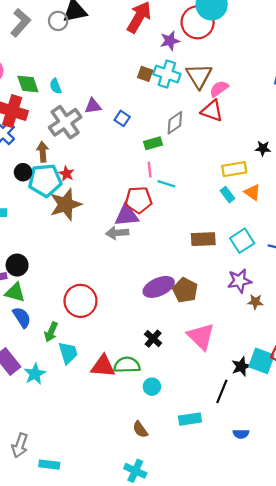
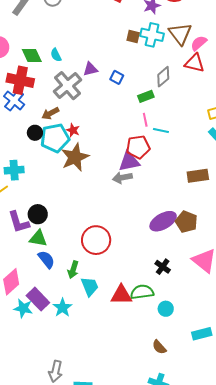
brown arrow: (43, 152) -> (50, 113), turned -108

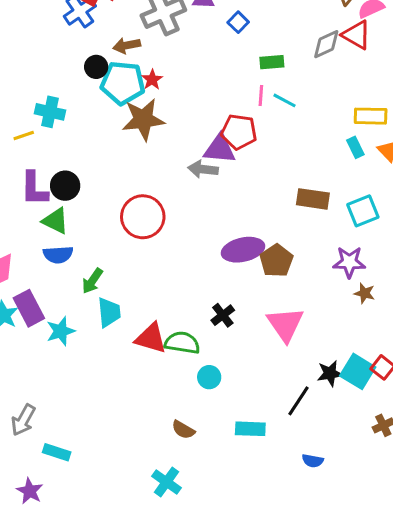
gray diamond: (163, 77) -> (326, 44), moved
cyan line: (161, 131) -> (285, 100), moved
red circle: (96, 240) -> (143, 217), moved
blue semicircle: (46, 259) -> (58, 255), turned 108
brown semicircle: (159, 347) -> (183, 430), turned -35

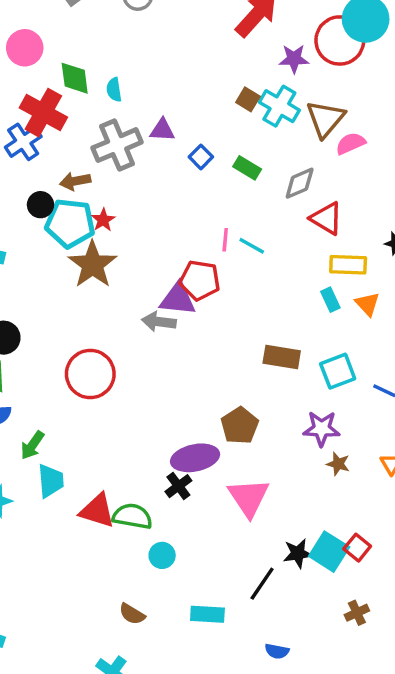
red triangle: (357, 35) -> (326, 218), moved
green rectangle: (272, 62) -> (247, 168), moved, turned 35
brown star: (143, 119) -> (93, 265), turned -30
purple ellipse: (243, 250) -> (195, 458), moved

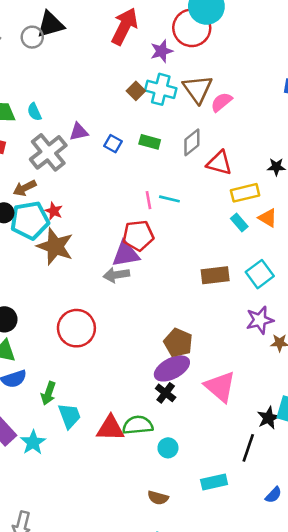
brown square: (248, 99) -> (136, 91), turned 30
brown pentagon: (240, 426) -> (178, 343), moved
blue semicircle: (277, 651) -> (273, 495), turned -42

